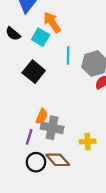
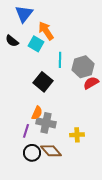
black square: (34, 72) -> (43, 82), moved

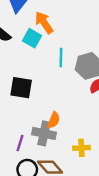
black square: (43, 82) -> (21, 88), moved, turned -30
orange semicircle: (37, 113) -> (54, 120), moved

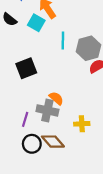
black square: (21, 88) -> (26, 68), turned -30
orange semicircle: (54, 120) -> (56, 98), turned -72

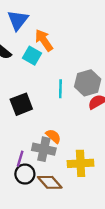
cyan line: (63, 40) -> (60, 89), moved
yellow cross: (82, 124) -> (81, 163), size x1.5
black circle: (32, 144) -> (25, 174), moved

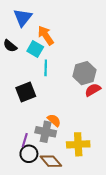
cyan line: (60, 89) -> (46, 68), moved

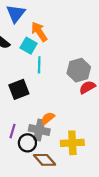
orange semicircle: (54, 120) -> (48, 118), turned -80
purple line: (25, 140) -> (12, 131), moved
black circle: (29, 154) -> (27, 143), moved

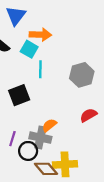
orange arrow: (39, 32) -> (40, 35), turned 126
red semicircle: (87, 87) -> (88, 115), moved
yellow cross: (72, 143) -> (65, 164), moved

